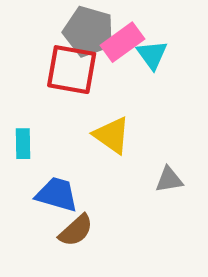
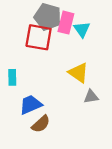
pink rectangle: (122, 42) -> (66, 23), turned -40
yellow triangle: (112, 135) -> (78, 73), moved
blue trapezoid: (57, 194) -> (31, 105), turned -40

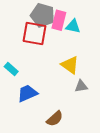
cyan triangle: (82, 29) -> (73, 26), turned -42
cyan rectangle: (12, 77) -> (11, 69), turned -48
brown semicircle: (41, 124) -> (55, 119), moved

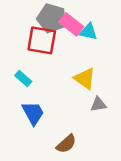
pink rectangle: (59, 20) -> (71, 24), turned -66
cyan rectangle: (11, 69) -> (23, 79), moved
blue trapezoid: (27, 93) -> (33, 113), turned 85

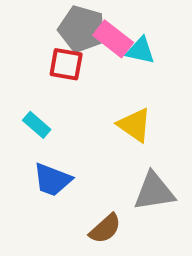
red square: (42, 40) -> (66, 64), size x0.7
gray triangle: (98, 104) -> (154, 191), moved, size x1.6
blue trapezoid: (33, 113) -> (52, 180), turned 140

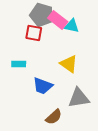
cyan rectangle: (37, 125) -> (19, 64), turned -40
blue trapezoid: (52, 180) -> (43, 86), moved

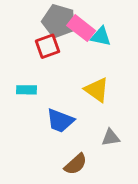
red square: (34, 33) -> (48, 46), turned -30
gray triangle: (79, 98) -> (111, 137), size x0.6

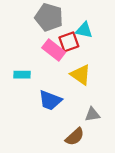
pink rectangle: (81, 28) -> (54, 50), moved
red square: (48, 46) -> (69, 42), moved
brown semicircle: (76, 164) -> (75, 137), moved

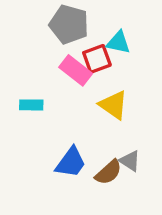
blue trapezoid: (50, 100) -> (71, 162), moved, turned -75
gray triangle: (92, 114) -> (130, 161), turned 42
brown semicircle: (75, 137) -> (108, 172), moved

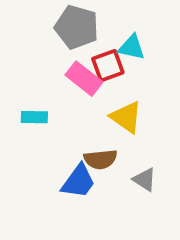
brown semicircle: (108, 172) -> (100, 159), moved, turned 36

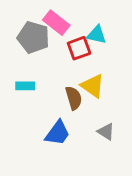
gray pentagon: (77, 27) -> (33, 37), moved
pink rectangle: (84, 79) -> (56, 23), moved
brown semicircle: (100, 159) -> (74, 98), moved, turned -100

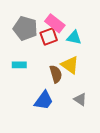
pink rectangle: (56, 23) -> (55, 23), moved
cyan triangle: (97, 35) -> (74, 37), moved
red square: (79, 48) -> (49, 36), moved

